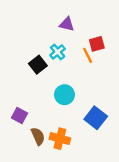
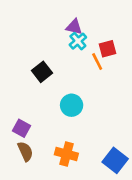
cyan cross: (58, 52) -> (78, 41), moved
blue square: (96, 118) -> (115, 160), moved
brown semicircle: (38, 136) -> (25, 151), moved

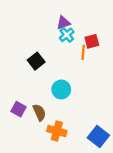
purple triangle: (74, 27) -> (63, 23), turned -32
orange line: (97, 62) -> (83, 52), turned 32
brown semicircle: (25, 151) -> (39, 112), moved

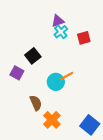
orange line: (83, 52) -> (67, 76), moved, turned 56
purple square: (19, 109) -> (17, 73), moved
orange cross: (57, 131) -> (52, 120), turned 30

